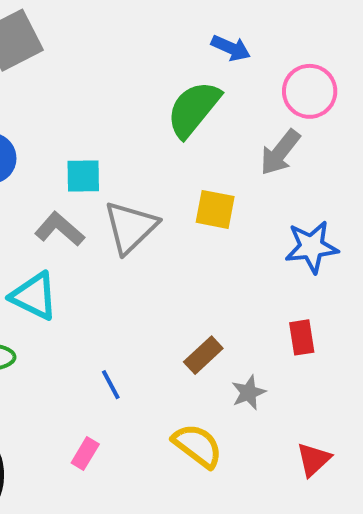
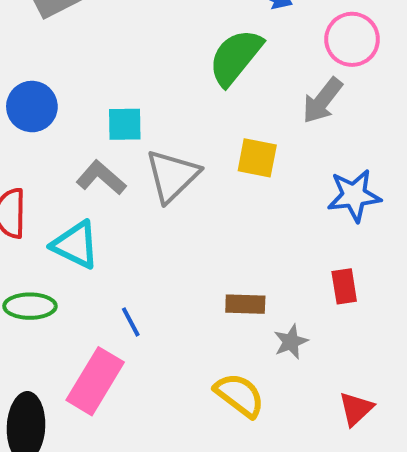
brown rectangle: (203, 355) -> (245, 304), turned 45
blue line: (111, 385) -> (131, 322), moved
pink rectangle: (85, 454) -> (95, 381), moved, size x2.0

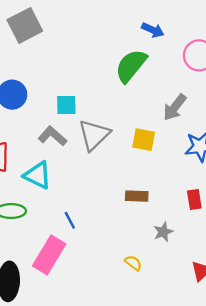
gray arrow: (322, 101) -> (175, 107), moved
yellow square: (257, 158) -> (144, 140), moved
brown rectangle: (245, 304) -> (137, 196), moved
yellow semicircle: (239, 395) -> (133, 263), size x0.6

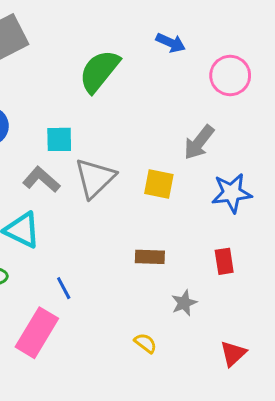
green semicircle: (131, 66) -> (99, 71), moved

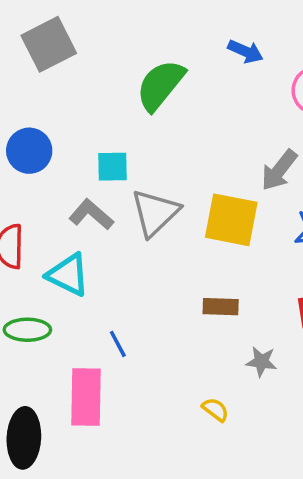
yellow square: (159, 184) -> (231, 220), size x1.5
gray star: (184, 303) -> (261, 362), turned 30
pink rectangle: (37, 333) -> (86, 397), turned -30

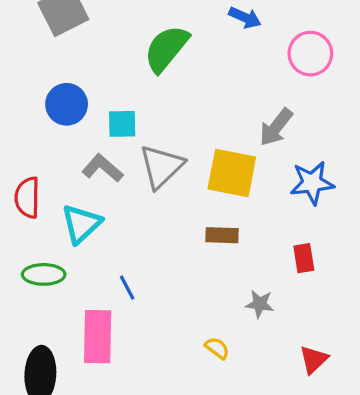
blue circle: (29, 151) -> (67, 104), moved
cyan triangle: (68, 275) -> (81, 224), turned 51
brown rectangle: (221, 307) -> (222, 235), moved

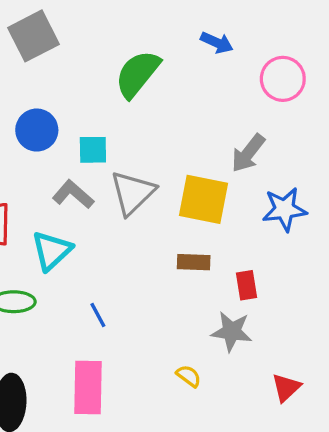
red rectangle: (304, 258) -> (246, 285), moved
gray star: (260, 304) -> (232, 331), size x1.4
pink rectangle: (98, 337) -> (88, 388), moved

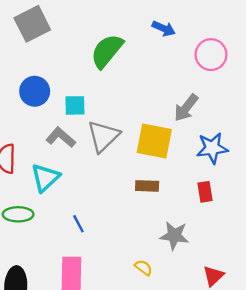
red rectangle: (246, 285) -> (205, 192), moved

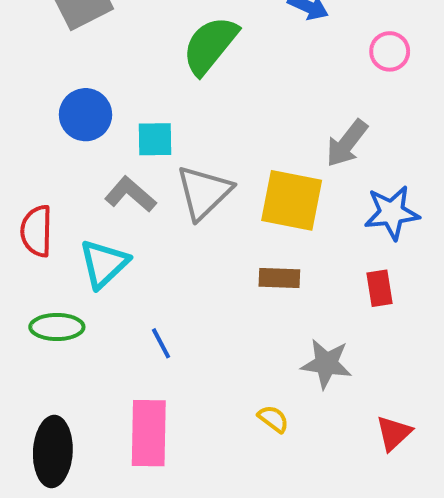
pink circle: (211, 55) -> (390, 51), size x0.7

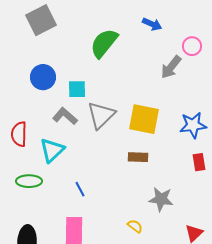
gray arrow: (347, 143) -> (171, 67), moved
red rectangle: (379, 288) -> (199, 162), moved

